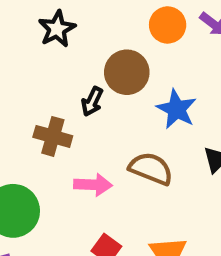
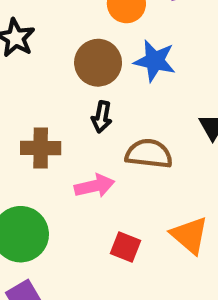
black arrow: (92, 101) -> (102, 117), moved
blue star: (177, 109) -> (155, 61), moved

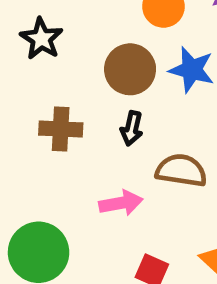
brown cross: (41, 148) -> (61, 129), moved

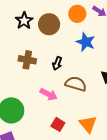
brown circle: (130, 69) -> (49, 24), moved
pink arrow: (121, 203) -> (49, 94), turned 30

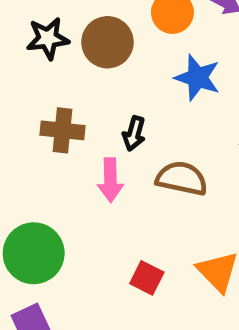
black star: (24, 21) -> (48, 38), turned 30
pink arrow: (49, 94) -> (110, 180), moved, turned 66

